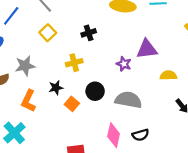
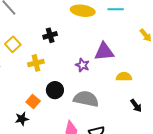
yellow square: (48, 33) -> (13, 44), moved
black star: (56, 88) -> (22, 119), moved

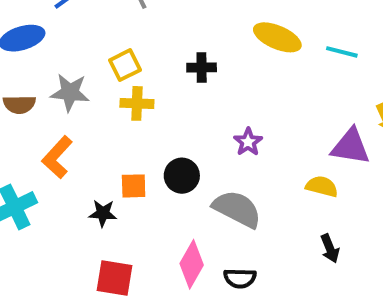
purple triangle: (104, 52) -> (351, 147), moved
yellow cross: (36, 63) -> (137, 103), moved
orange square: (33, 102) -> (134, 186), turned 32

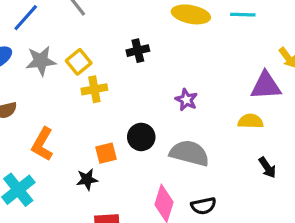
gray star: (70, 92) -> (41, 61), moved

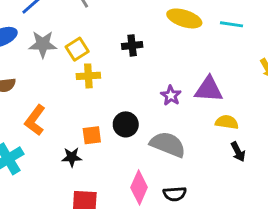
purple triangle: (266, 86) -> (209, 89), moved
black arrow: (267, 167) -> (238, 152), moved

